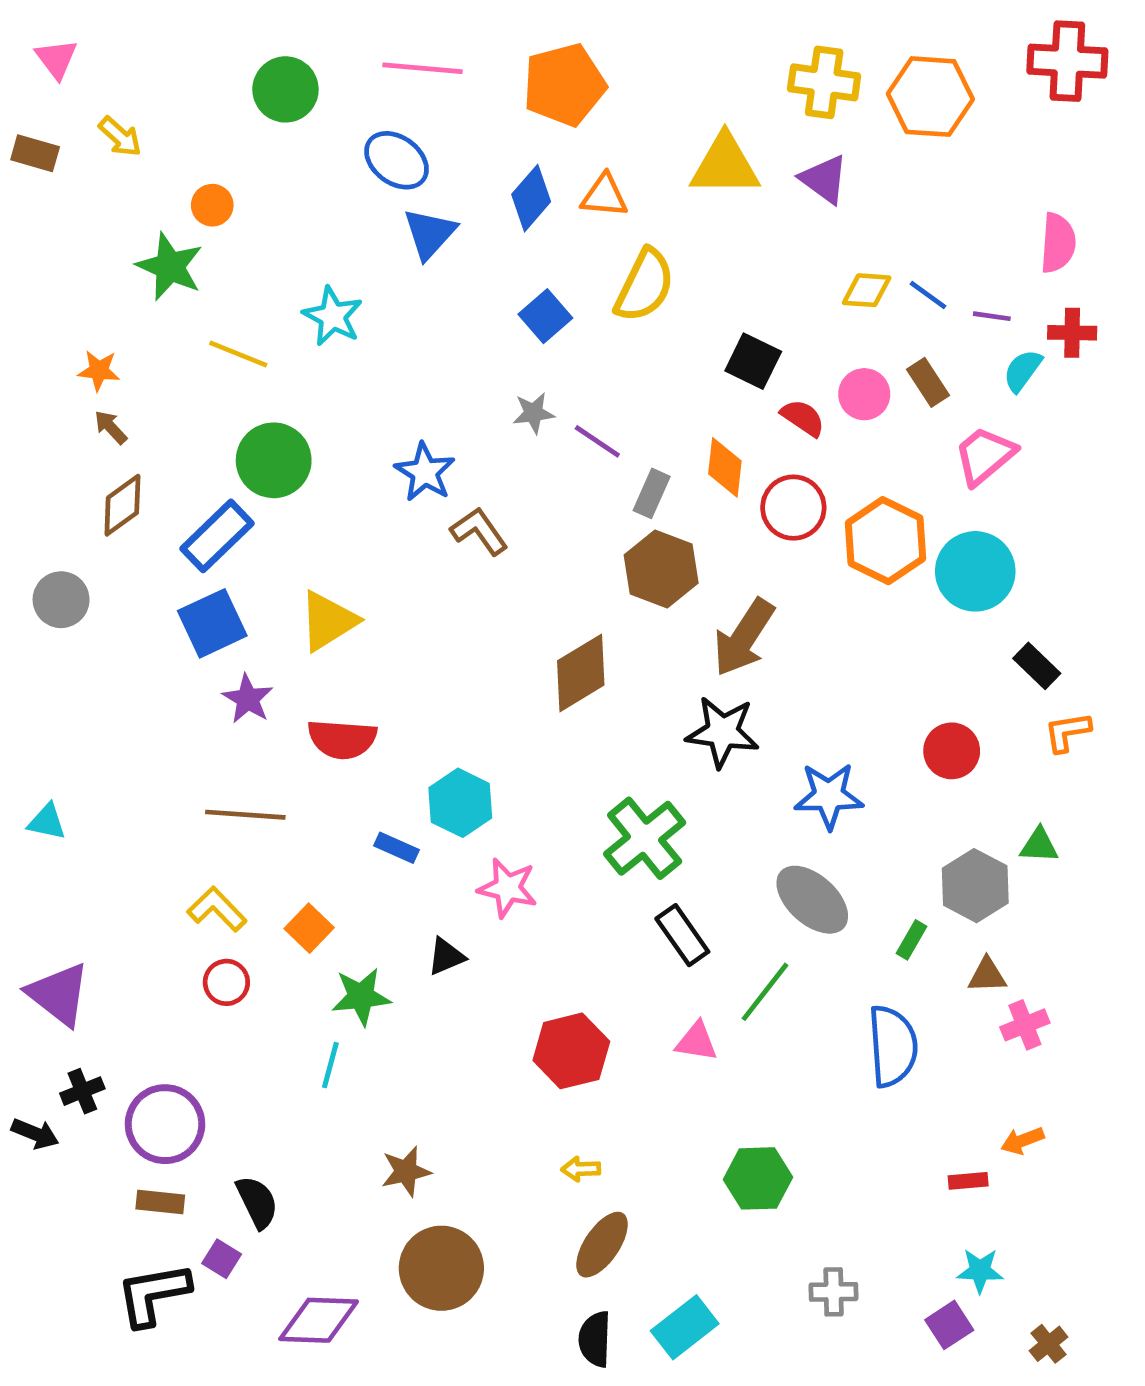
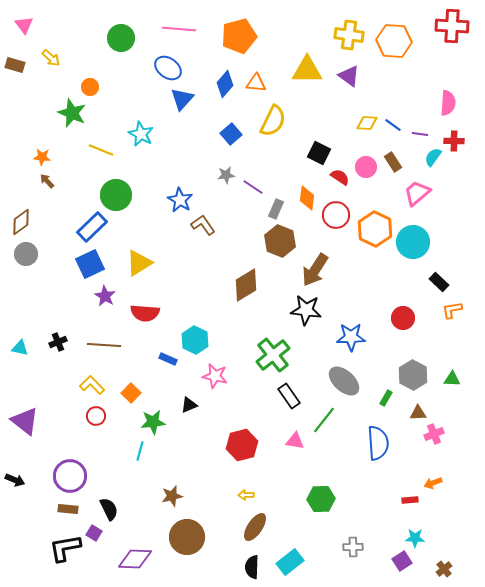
brown diamond: (122, 505) -> (21, 222), moved
green triangle: (1039, 845) -> (452, 379), moved
black cross: (82, 1091) -> (58, 342), moved

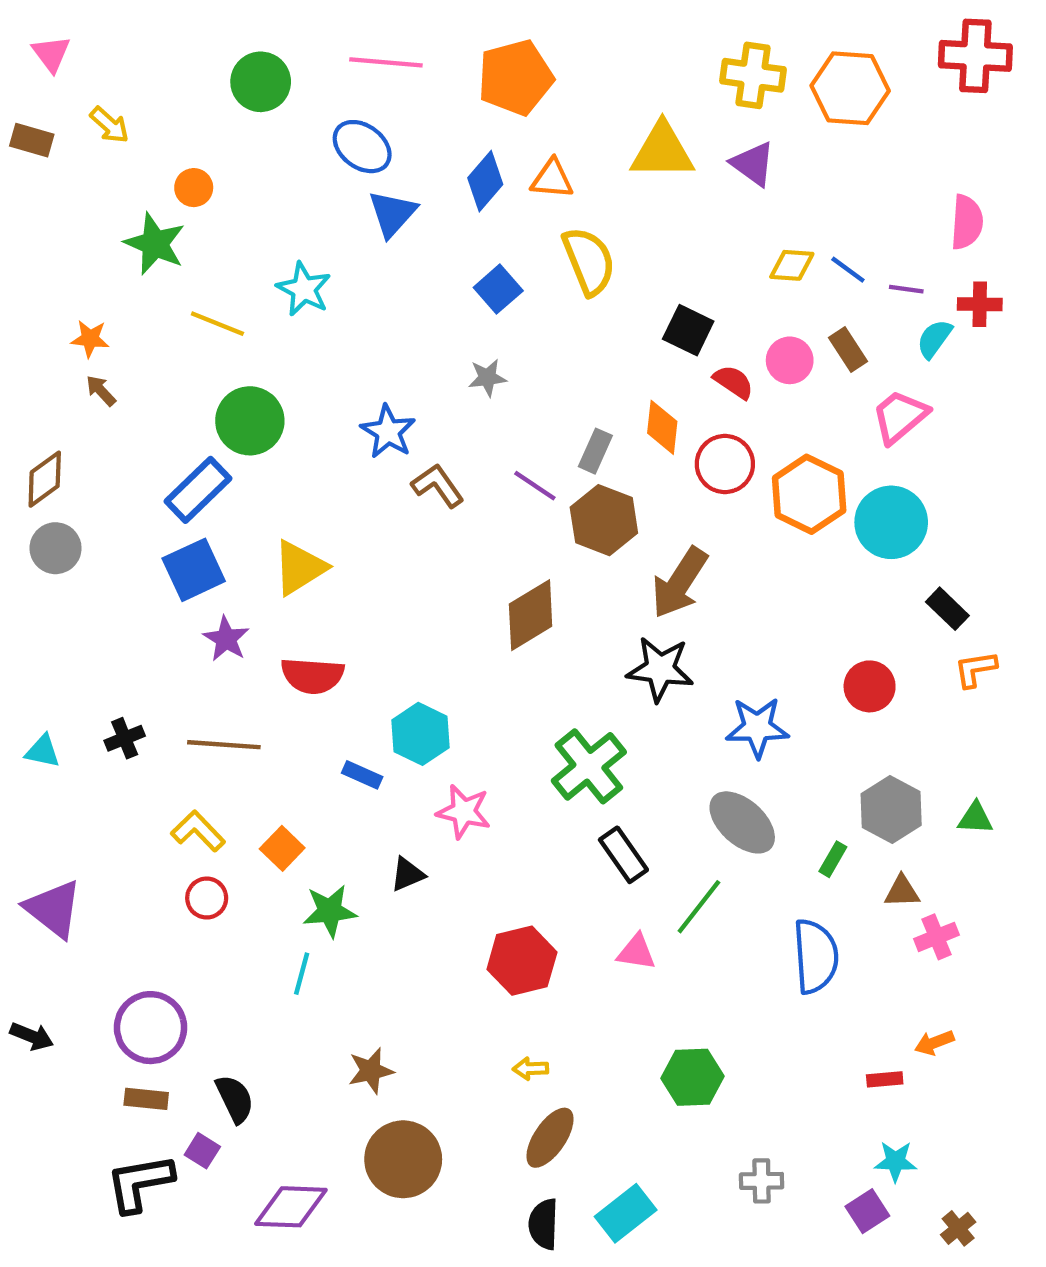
yellow semicircle: (273, 121) -> (589, 261), turned -48
purple line: (253, 187) -> (535, 486), moved

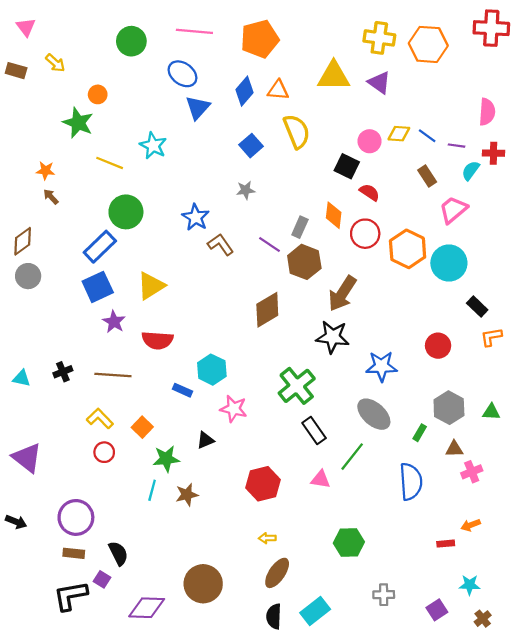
pink circle: (790, 360) -> (370, 141), moved
brown star: (371, 1071) -> (187, 495), moved
cyan star: (895, 1161) -> (470, 585), moved

